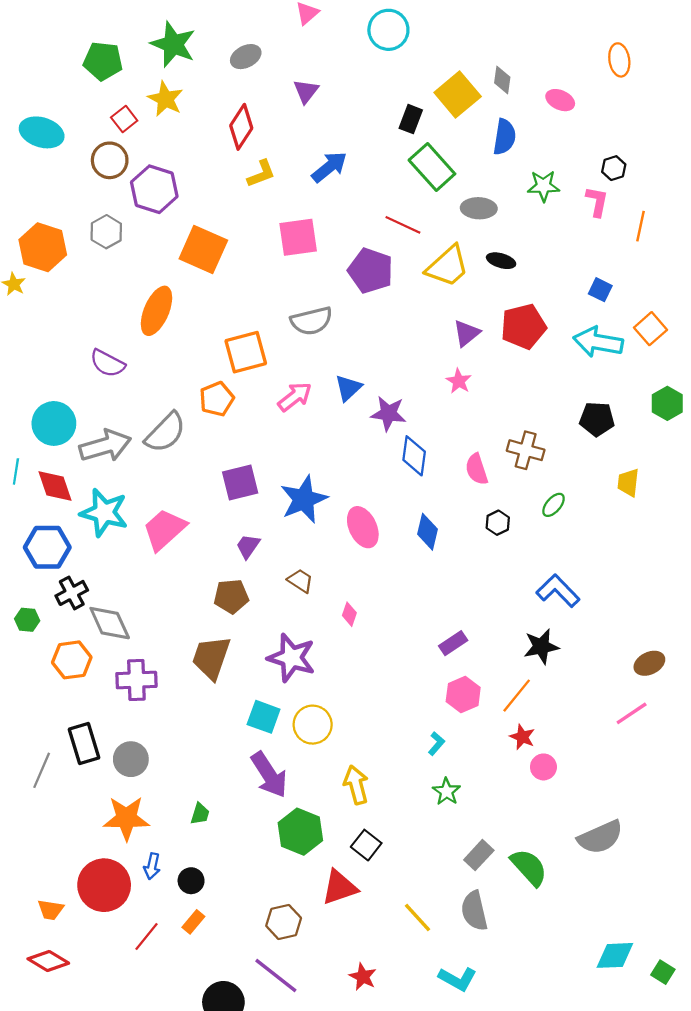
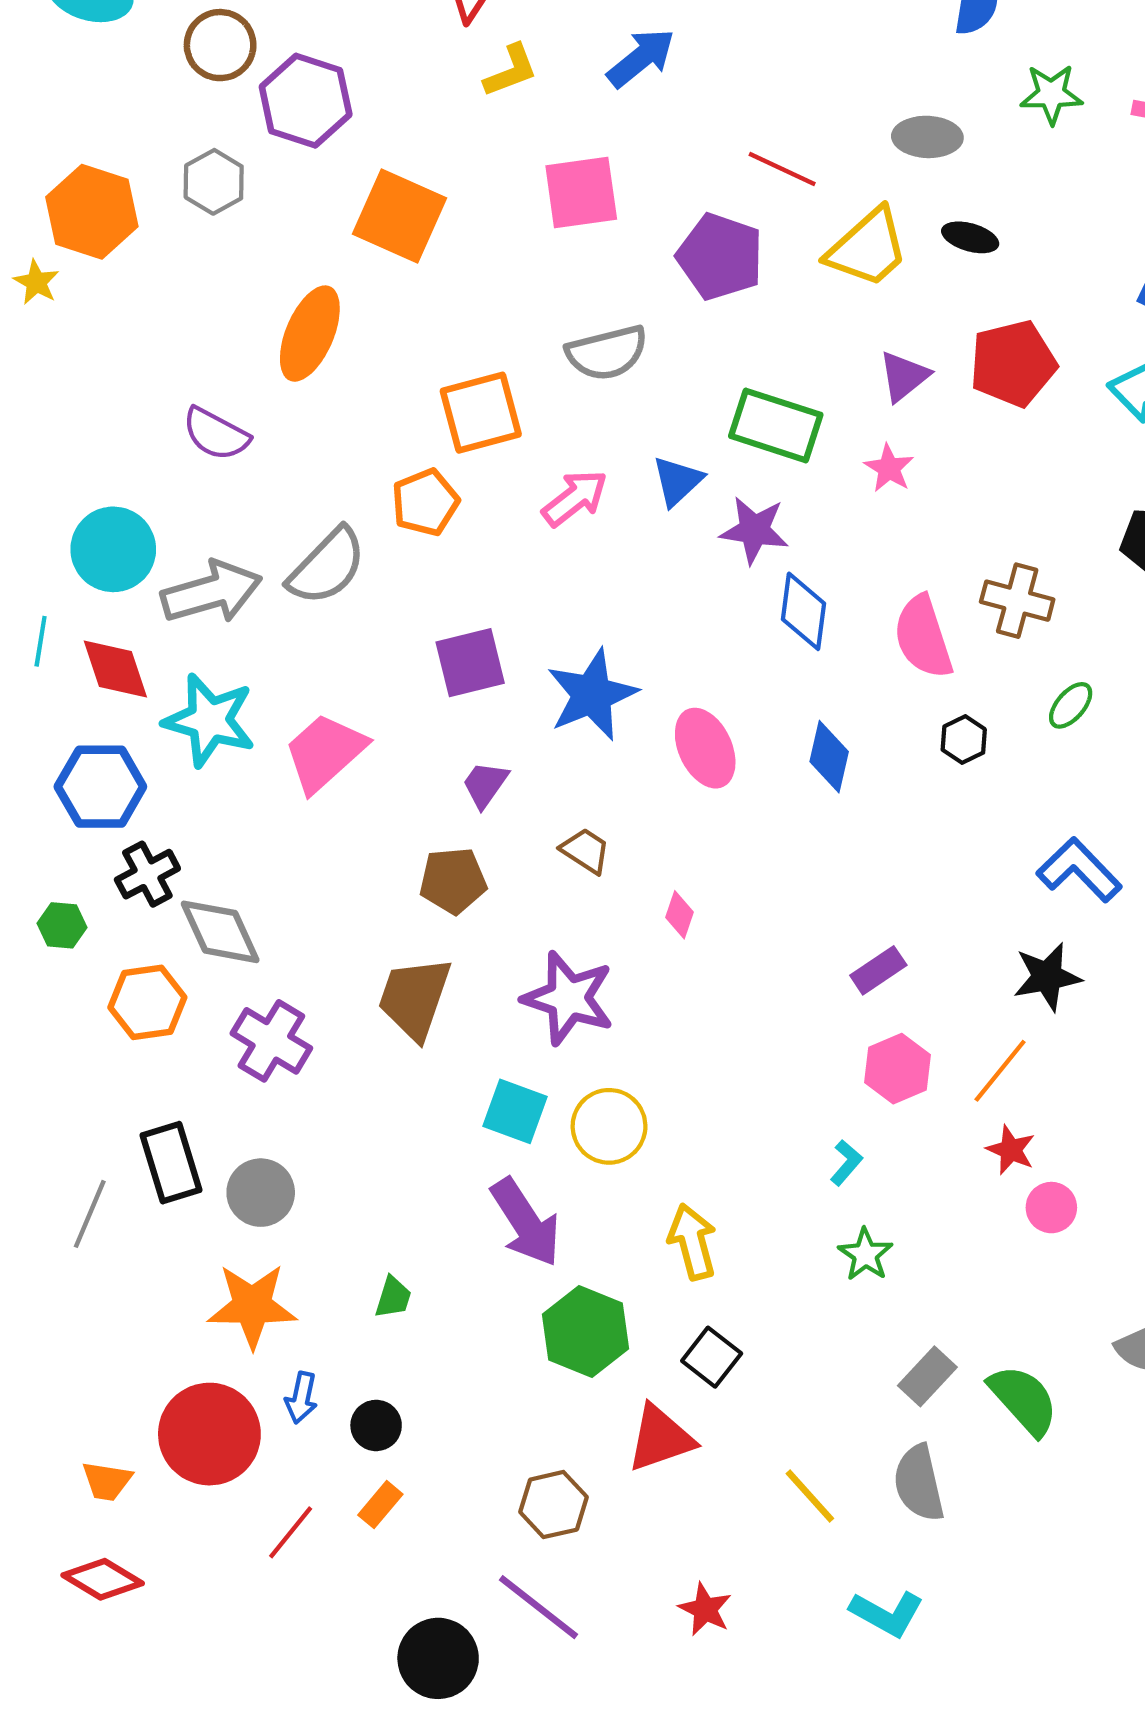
green rectangle: (432, 167) -> (776, 425), moved, turned -30
pink semicircle: (477, 469) -> (923, 637), size x1.4
purple cross: (136, 680) -> (271, 1041), turned 33

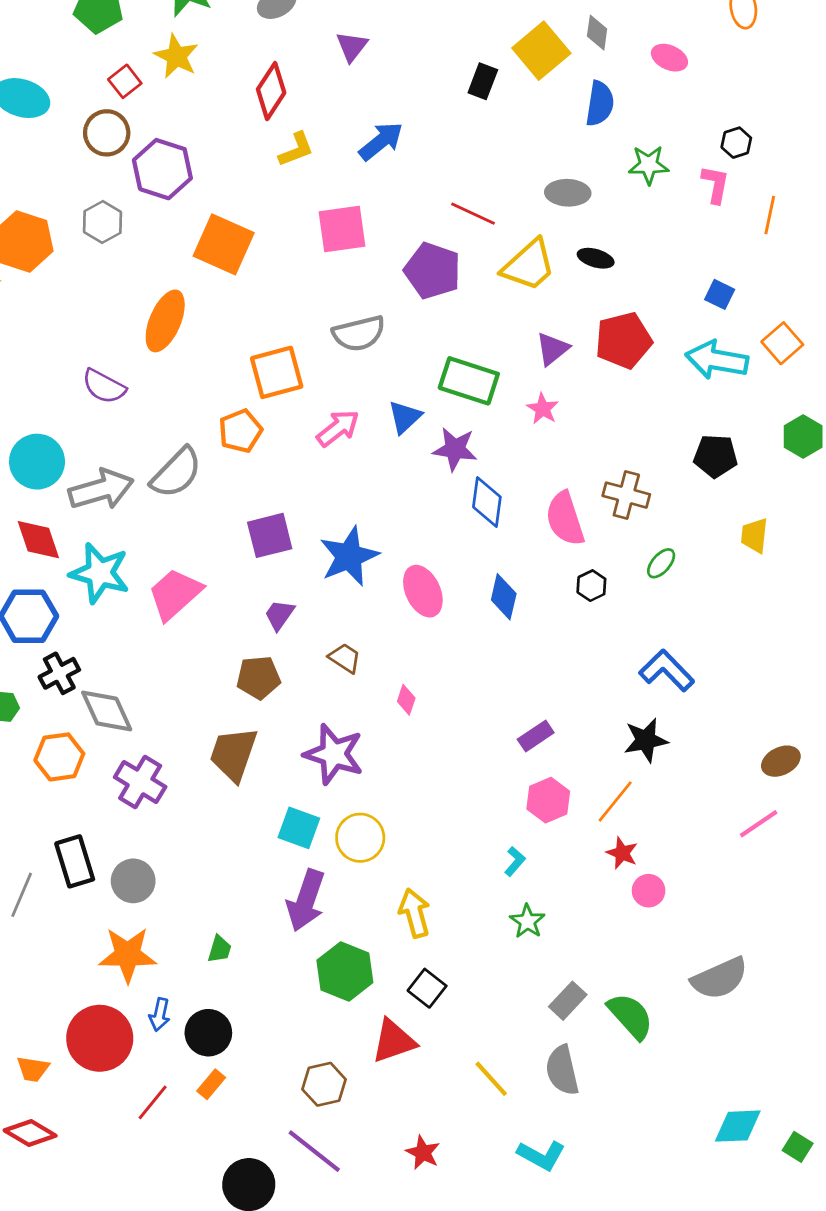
purple arrow: (526, 1222) -> (306, 900), turned 52
black circle: (376, 1425) -> (208, 1033), size x1.4

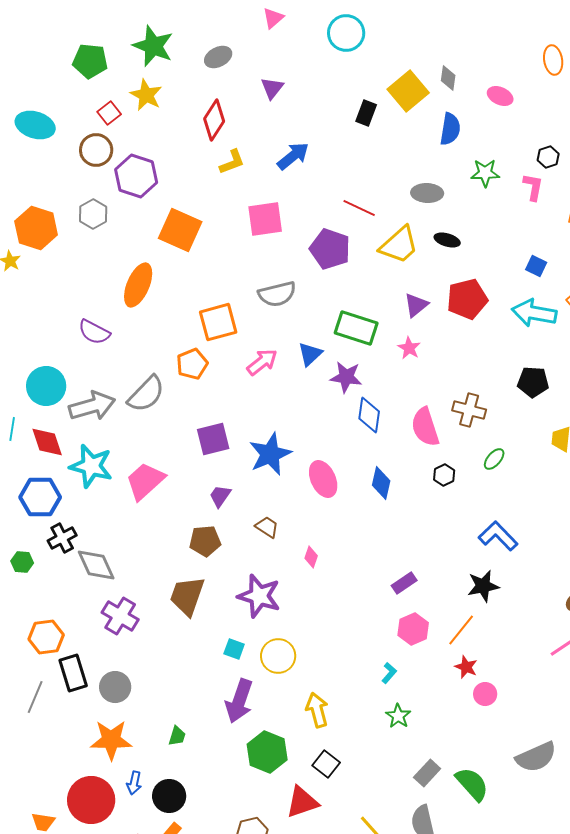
orange hexagon: (59, 757) -> (46, 637), moved
cyan square: (299, 828) -> (234, 649), size x0.7

